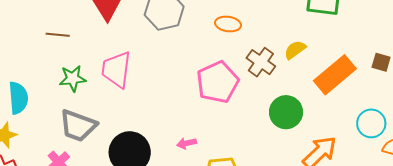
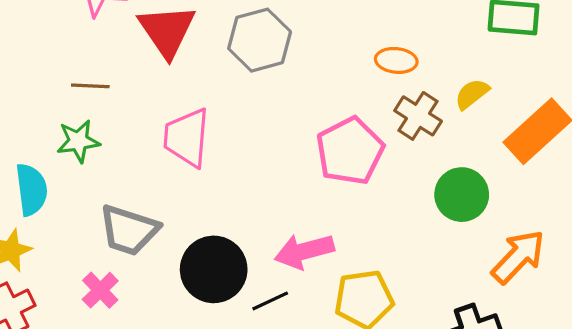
orange ellipse: (228, 24) -> (396, 60), moved
green star: (73, 78) -> (78, 141), moved
pink arrow: (187, 143) -> (304, 251), size x1.8

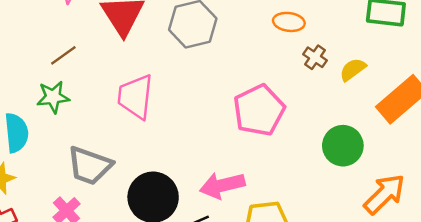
orange ellipse: (396, 60) -> (289, 22), moved
brown line: (90, 86) -> (63, 55), turned -40
brown cross: (418, 116) -> (315, 57), moved, size x0.7

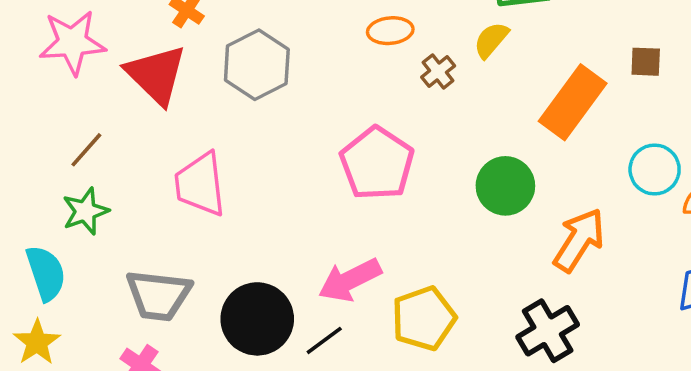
brown cross: (315, 57) -> (438, 72), turned 30
yellow semicircle: (353, 70) -> (491, 40), moved

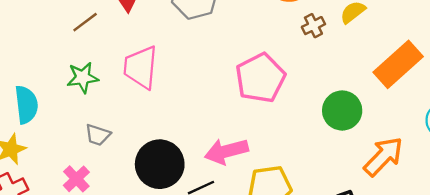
brown line: (86, 150) -> (85, 22), moved
green star: (85, 211) -> (83, 78), moved
gray trapezoid: (159, 295) -> (98, 135), size x0.6

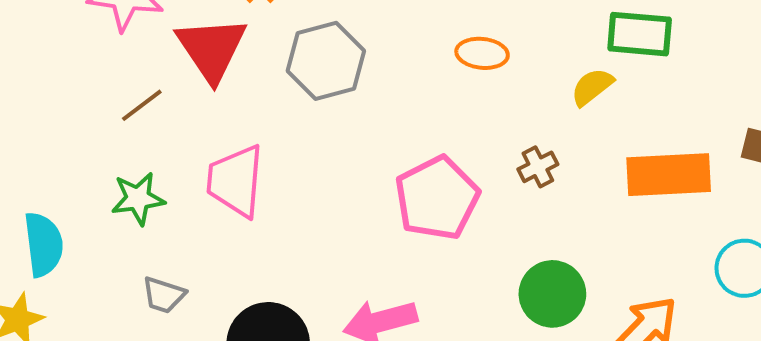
brown cross: (313, 26) -> (538, 167), moved
orange rectangle: (398, 64) -> (669, 175), turned 39
green circle: (342, 110) -> (552, 294), moved

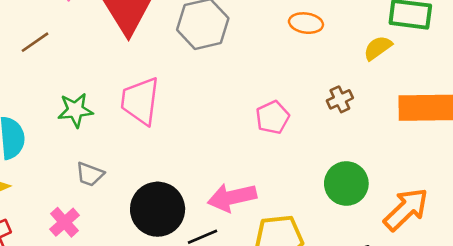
brown line: (142, 105) -> (35, 42), moved
pink pentagon: (437, 198) -> (273, 117), size x0.6

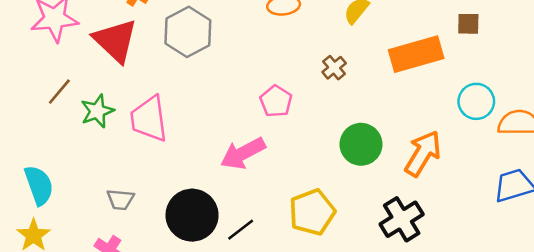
brown line: (35, 42) -> (59, 92), moved
green star: (75, 110) -> (97, 111), moved
pink arrow: (232, 197) -> (243, 153), moved

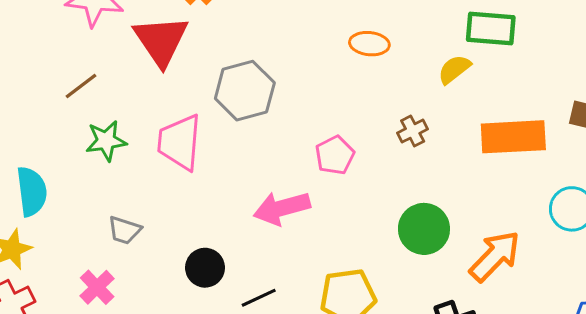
gray hexagon: (188, 32) -> (245, 91), moved
green star: (97, 111) -> (106, 141), moved
black circle: (192, 215) -> (205, 268), size x0.6

